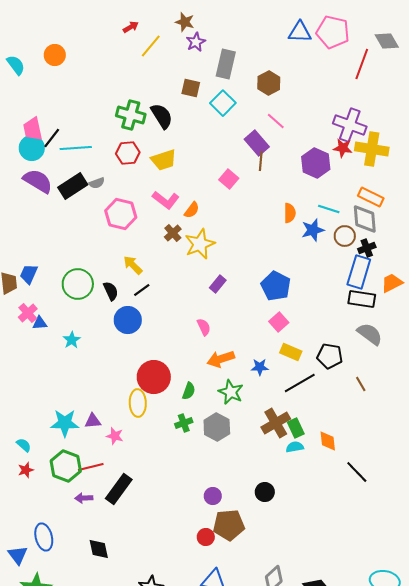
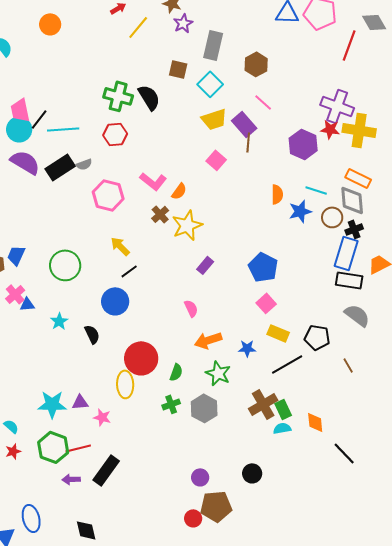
orange circle: (55, 55) -> (50, 24), moved
yellow trapezoid: (164, 160) -> (214, 119), moved
black semicircle: (111, 291) -> (92, 334), moved

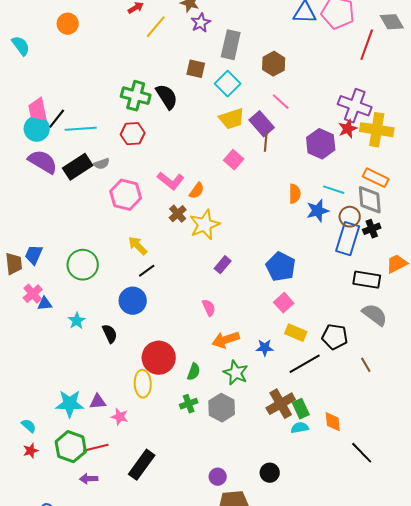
red star: (330, 129) -> (348, 129), turned -30
blue rectangle: (346, 253) -> (348, 239), moved
black rectangle: (106, 470) -> (142, 465), moved

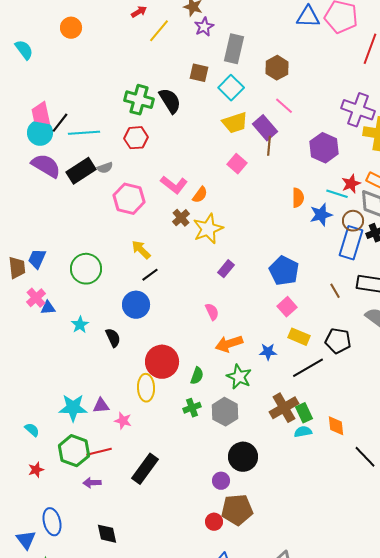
red star: (348, 129) -> (351, 184), moved
brown line: (366, 365) -> (335, 291), moved
red star: (31, 451) -> (36, 470), moved
black circle: (270, 473) -> (243, 457), moved, size x1.5

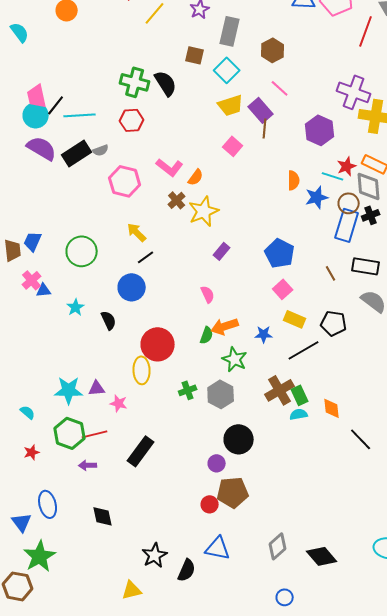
green semicircle: (197, 376) -> (207, 335), moved

